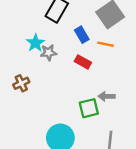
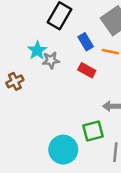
brown cross: (21, 83) -> (15, 81), moved
green square: (89, 108) -> (93, 131), moved

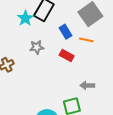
cyan star: (37, 50) -> (25, 18), moved

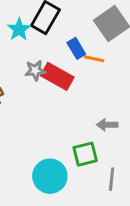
orange line: (86, 40) -> (94, 59), moved
red rectangle: (67, 55) -> (57, 76), moved, size x1.5

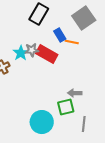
cyan star: (19, 29) -> (21, 53), moved
gray arrow: (107, 125) -> (75, 93), moved

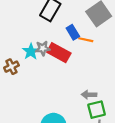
green square: (66, 107) -> (97, 110), moved

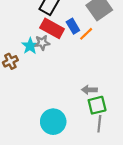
orange line: (86, 40) -> (86, 34), turned -56
red rectangle: (59, 53) -> (52, 28), moved

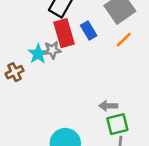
red rectangle: (52, 28) -> (64, 33), turned 45
orange line: (86, 34) -> (124, 40), moved

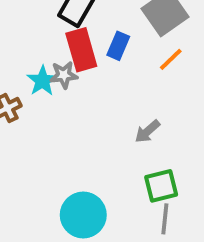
blue rectangle: (89, 31) -> (118, 46), turned 54
gray arrow: (108, 106) -> (147, 131), moved, turned -42

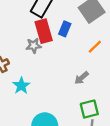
orange line: (171, 59) -> (95, 47), moved
cyan star: (42, 81) -> (21, 86), moved

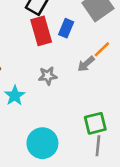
gray star: (34, 46) -> (48, 76), moved
gray arrow: (81, 78) -> (86, 64), moved

